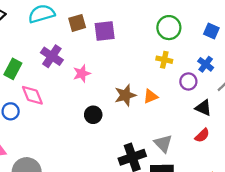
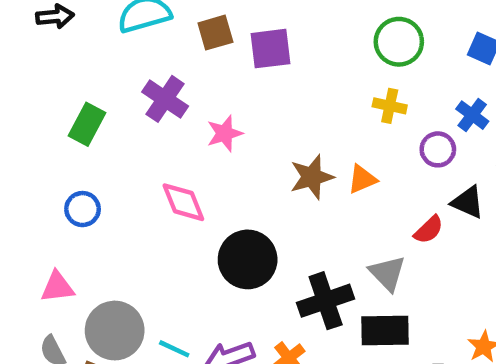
pink diamond: (32, 95) -> (183, 202), moved
black circle: (93, 115) -> (248, 259), moved, size x1.6
red semicircle: (202, 135) -> (429, 230), moved

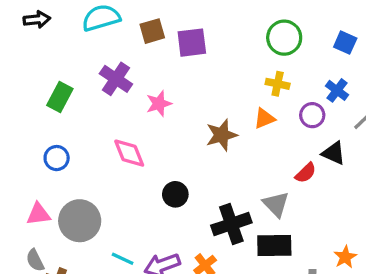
orange triangle: (362, 179) -> (264, 118), moved
black circle: (248, 259) -> (175, 194), size x0.6
gray circle: (115, 331) -> (80, 221), moved

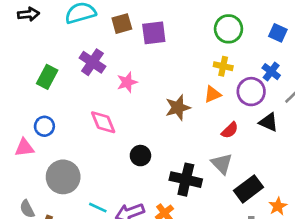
purple circle: (312, 115) -> (251, 92), size x1.4
red semicircle: (306, 173) -> (230, 130), moved
pink triangle: (38, 214) -> (24, 148), moved
black cross: (231, 224) -> (186, 180), turned 32
black rectangle: (274, 245) -> (248, 189), moved, turned -36

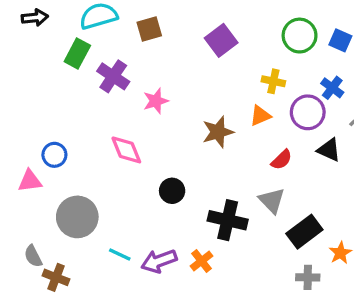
green circle: (228, 29) -> (300, 36), moved
purple square: (154, 33) -> (221, 40), moved, turned -30
green rectangle: (47, 77) -> (77, 54), moved

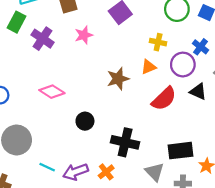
pink star: (156, 101) -> (84, 35), moved
pink diamond: (126, 150) -> (52, 92), turned -35
red semicircle: (282, 160) -> (164, 99), size x1.6
gray triangle: (272, 201) -> (155, 172), moved
black rectangle: (304, 232) -> (180, 151), turned 30

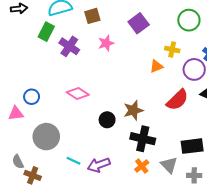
orange triangle: (149, 67) -> (156, 66), moved
brown star: (118, 79) -> (133, 110), moved
orange cross: (106, 172) -> (142, 166), moved

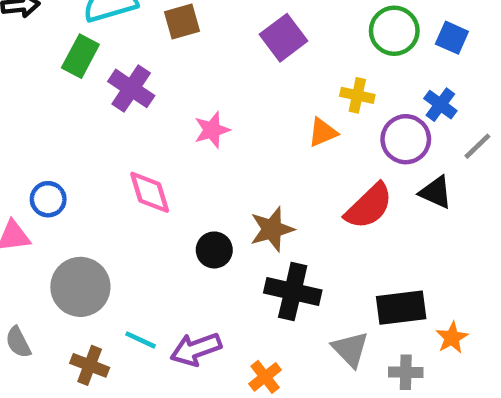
pink star: (106, 43) -> (212, 130), moved
pink diamond: (78, 94) -> (150, 192), turned 40
orange cross: (142, 166) -> (265, 377), moved
brown cross: (33, 175) -> (90, 365), moved

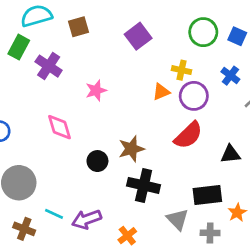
purple circle: (406, 139) -> (194, 96), moved
black triangle: (436, 192) -> (230, 154), moved, turned -30

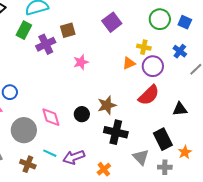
brown square: (78, 27) -> (68, 30), moved
purple cross: (49, 66) -> (46, 44), turned 30
pink diamond: (59, 127) -> (51, 117), moved
black rectangle: (207, 195) -> (163, 139), turned 70

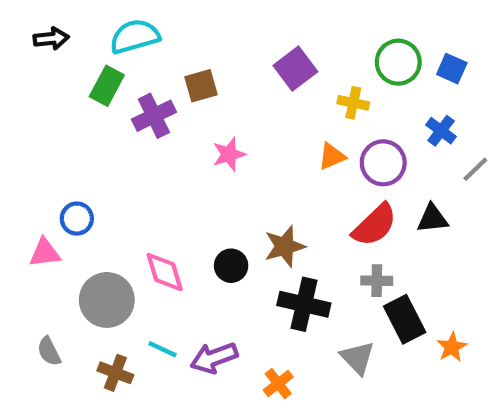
yellow cross: (144, 47) -> (353, 103), moved
black triangle: (180, 109) -> (432, 219), moved
gray cross: (165, 167) -> (377, 281), moved

